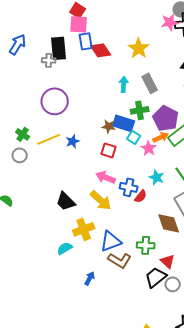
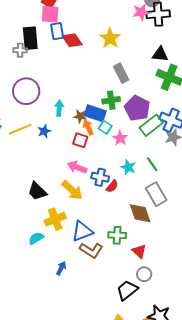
cyan arrow: (124, 84) -> (59, 108), moved
orange arrow: (161, 137) -> (88, 127), moved, turned -91
black trapezoid: (156, 277) -> (127, 290), moved

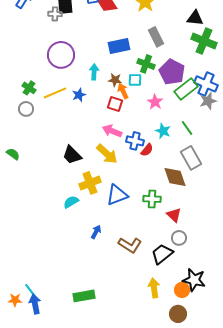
green cross: (111, 100) -> (146, 64), turned 30
blue rectangle: (95, 113) -> (119, 46), moved, turned -30
cyan square: (105, 127) -> (135, 80), moved, turned -32
brown L-shape: (91, 250) -> (130, 245), moved

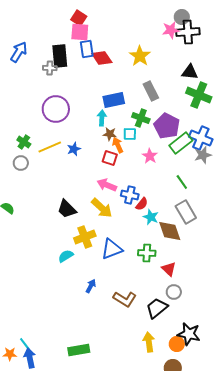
cyan arrow: (94, 72) -> (102, 118), moved
cyan star: (163, 131) -> (151, 217), moved

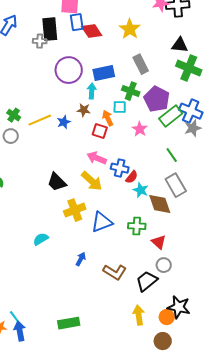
purple circle: (56, 109) -> (69, 70), moved
brown star: (110, 134) -> (84, 110), moved
cyan semicircle: (66, 256) -> (41, 239), moved

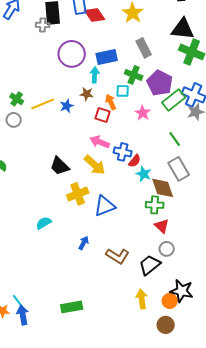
black triangle: (180, 45) -> (183, 29), size x1.4
green cross: (137, 226) -> (155, 205), moved

